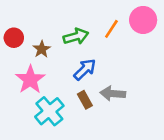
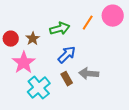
red circle: (14, 38) -> (11, 39), moved

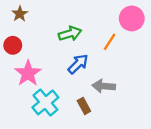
orange line: (88, 23) -> (110, 42), moved
brown star: (33, 39) -> (20, 14), moved
brown rectangle: (67, 79) -> (84, 106), moved

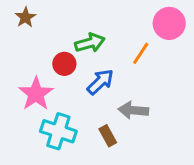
red circle: (13, 45) -> (64, 64), moved
cyan cross: (45, 102) -> (58, 131), turned -32

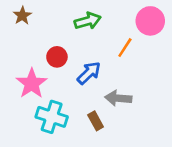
green arrow: (90, 43) -> (88, 21), moved

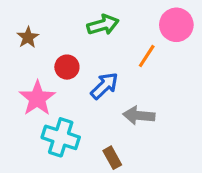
brown star: (22, 16) -> (28, 37), moved
brown rectangle: (96, 121) -> (112, 158), moved

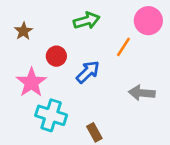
gray arrow: (139, 115) -> (142, 93), moved

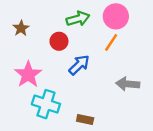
pink circle: (148, 21) -> (116, 16), moved
red circle: (56, 56) -> (59, 41), moved
brown rectangle: (94, 132) -> (85, 119), turned -49

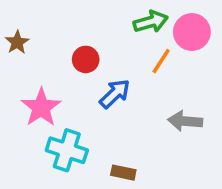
pink circle: (116, 16) -> (192, 32), moved
green arrow: (78, 19) -> (151, 22), moved
brown star: (21, 28) -> (17, 42), moved

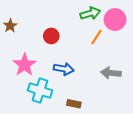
blue arrow: (115, 94) -> (64, 69), moved, turned 54

